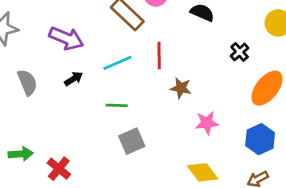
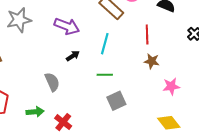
red line: (159, 56) -> (147, 34), moved
cyan line: (117, 63) -> (105, 44), turned -50
gray semicircle: (27, 82) -> (52, 82), moved

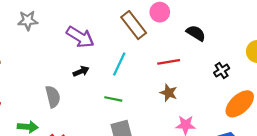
gray star: (19, 20) -> (28, 20), size x0.7
red line: (147, 34) -> (169, 62), turned 72

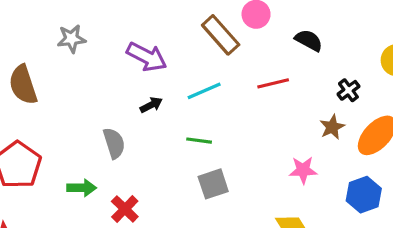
cyan line: (119, 64) -> (204, 91), turned 45
brown star: (169, 93) -> (332, 127), moved, turned 30

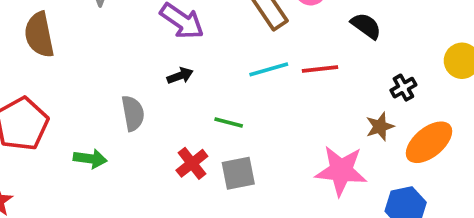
cyan line: (204, 91) -> (269, 69), moved
pink star: (303, 170) -> (341, 171), size x1.6
red cross: (125, 209) -> (192, 163), moved

